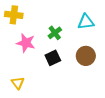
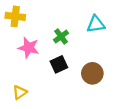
brown circle: (86, 56) -> (92, 73), moved
yellow triangle: (18, 83) -> (20, 92), turned 32

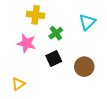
yellow cross: (15, 16) -> (36, 15), moved
cyan triangle: (96, 24) -> (87, 22), turned -36

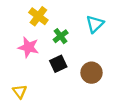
yellow cross: (36, 15) -> (38, 16), turned 30
yellow triangle: (18, 84) -> (20, 91), turned -32

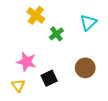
pink star: (28, 47) -> (27, 62), moved
black square: (58, 64) -> (49, 78), moved

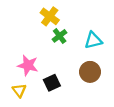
yellow cross: (36, 15) -> (50, 16), moved
cyan triangle: (88, 23) -> (93, 40), moved, turned 30

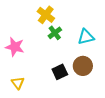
pink star: (28, 65) -> (15, 47), moved
black square: (52, 83) -> (60, 72), moved

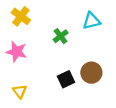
yellow cross: (46, 15) -> (21, 16), moved
cyan triangle: (86, 37) -> (91, 21), moved

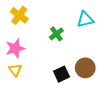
pink star: (16, 52) -> (15, 48), turned -30
yellow triangle: (20, 91) -> (15, 70), moved

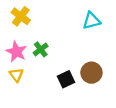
green cross: (56, 34) -> (41, 49), moved
pink star: (15, 48) -> (16, 52), turned -30

